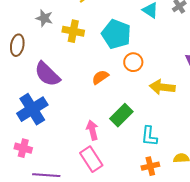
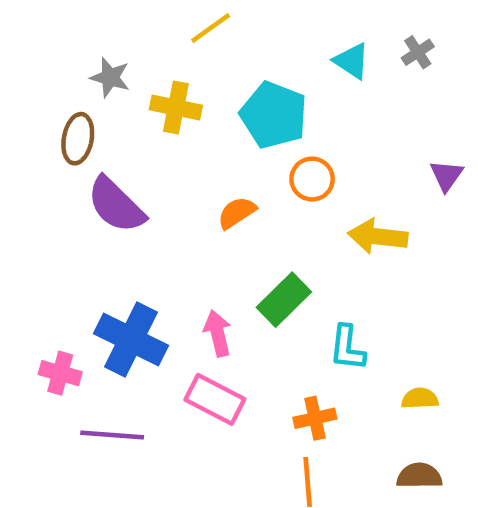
brown ellipse: (17, 45) -> (78, 139), moved
blue cross: (32, 109) -> (131, 339), moved, turned -32
pink rectangle: (91, 159) -> (215, 399), turned -30
orange cross: (150, 166) -> (315, 418), moved

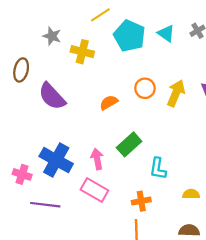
cyan pentagon: (274, 115) -> (129, 36), moved
brown ellipse: (78, 139) -> (21, 70), moved
yellow arrow: (378, 236) -> (176, 93), moved, turned 104

